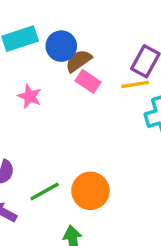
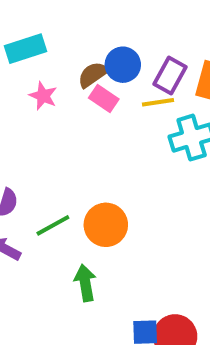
blue circle: (61, 46) -> (123, 65), moved
pink star: (30, 96) -> (43, 96), moved

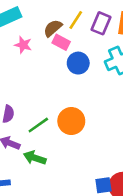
blue circle: (123, 65) -> (78, 63), moved
yellow line: (158, 102) -> (76, 20), moved, turned -42
green arrow: (85, 283) -> (35, 158), moved, turned -55

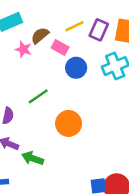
yellow line: (76, 20) -> (74, 26), turned 30
brown semicircle: (53, 28) -> (40, 36), moved
green line: (38, 125) -> (38, 96), moved

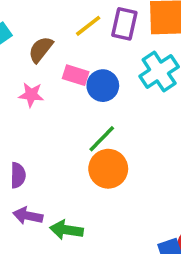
pink rectangle: (60, 47) -> (76, 75), moved
pink star: (23, 49) -> (31, 95), moved
green line: (38, 96) -> (102, 139), moved

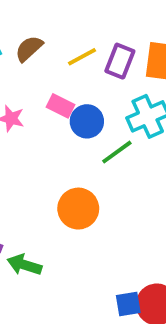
brown semicircle: (41, 49) -> (29, 49), moved
green line: (102, 139) -> (117, 152), moved

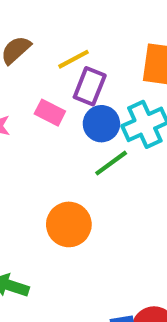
purple rectangle: (120, 61) -> (90, 86), moved
blue circle: (87, 121) -> (101, 124), moved

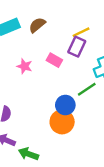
yellow line: (74, 59) -> (81, 32), moved
blue circle: (101, 124) -> (65, 105), moved

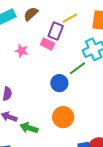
purple rectangle: (77, 47) -> (56, 31), moved
orange circle: (62, 122) -> (63, 117), moved

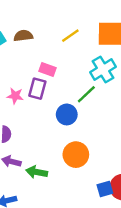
brown semicircle: (31, 14) -> (23, 36), turned 42
purple rectangle: (56, 31) -> (37, 89), moved
pink star: (22, 51) -> (15, 96), moved

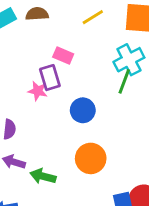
purple rectangle: (37, 89) -> (50, 78), turned -35
green line: (86, 94) -> (124, 81), moved, turned -30
pink star: (15, 96) -> (38, 91), moved

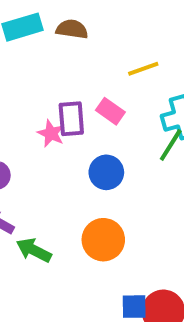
yellow line: (93, 17) -> (143, 69), moved
pink rectangle: (63, 56) -> (110, 111), moved

